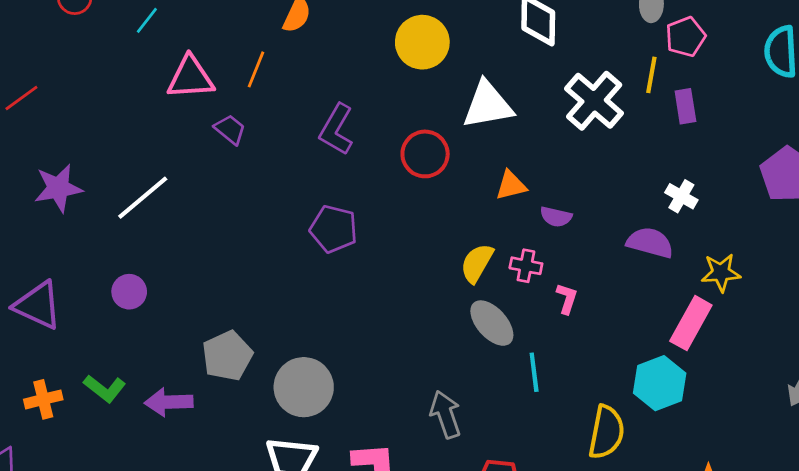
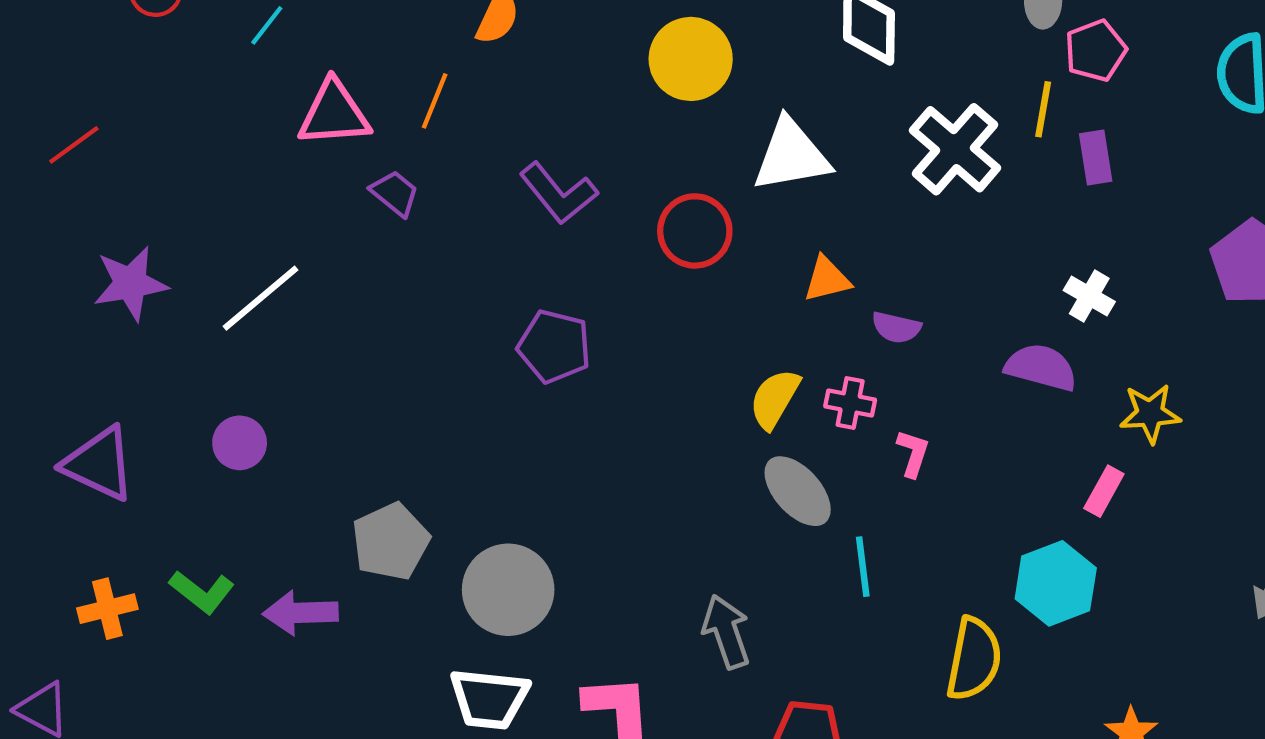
purple L-shape: (336, 129) -> (558, 193), turned -69
pink rectangle: (691, 323) -> (1104, 491), size x0.6

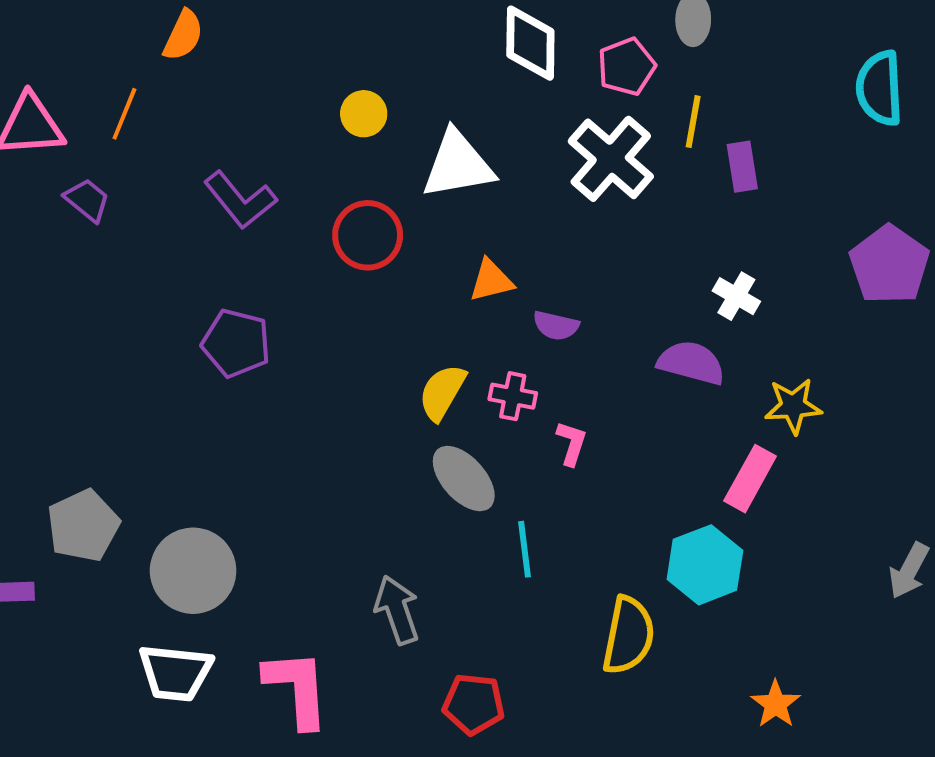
pink pentagon: (1096, 51) -> (627, 67), moved
yellow circle: (691, 59) -> (364, 114), moved, size x0.6
pink rectangle: (1104, 491) -> (750, 479), size x1.4

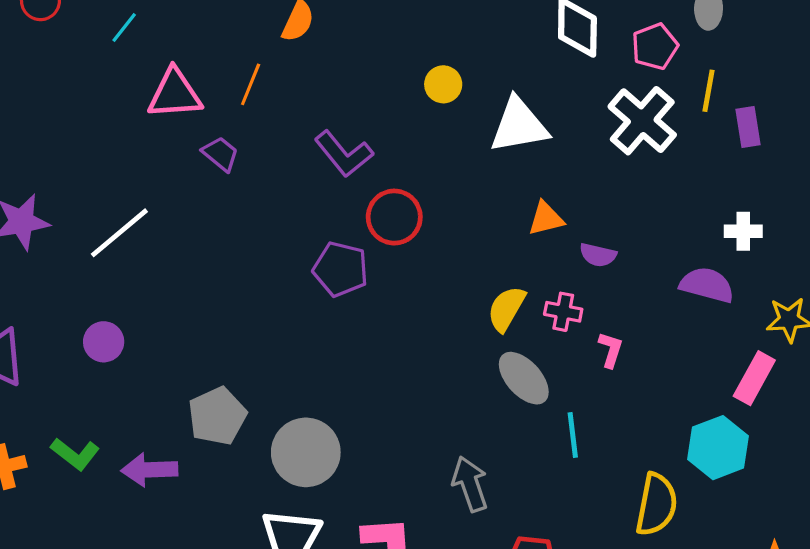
red circle: (368, 235) -> (394, 217), moved
white cross: (736, 296) -> (743, 231), turned -30

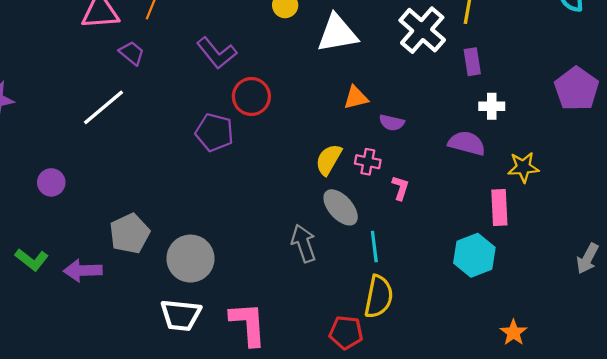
purple rectangle: (748, 127) -> (472, 62), moved
white line: (119, 233) -> (103, 107), moved
pink rectangle: (754, 378) -> (499, 207), turned -32
gray arrow: (470, 484) -> (304, 243), moved
yellow semicircle: (656, 504) -> (379, 297), moved

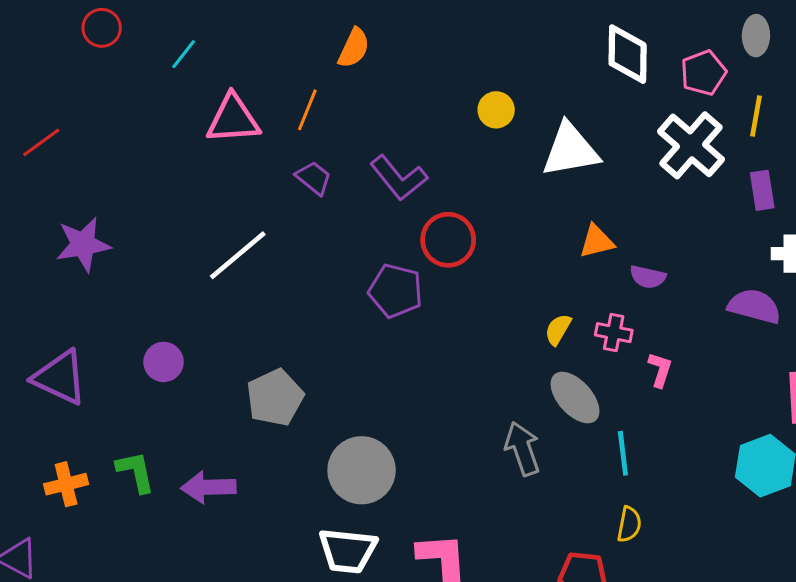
purple trapezoid: (132, 53) -> (314, 178), moved
yellow semicircle: (329, 160) -> (558, 329), size x0.7
gray pentagon: (130, 234) -> (275, 398), moved
green L-shape: (32, 260) -> (136, 472), turned -140
yellow semicircle: (379, 297) -> (629, 524), size x0.6

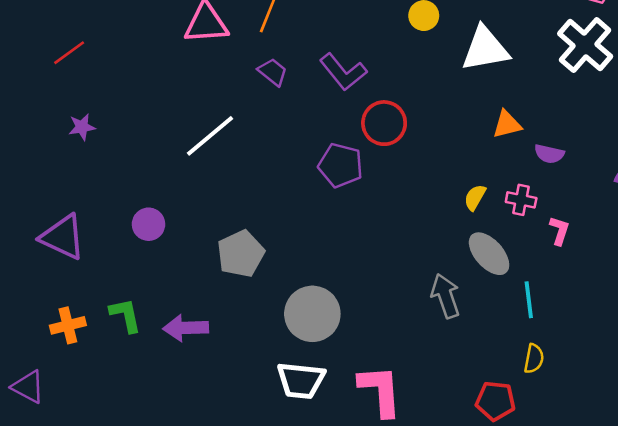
red line: (41, 142) -> (69, 53), moved
purple star: (83, 244) -> (82, 127), size x0.6

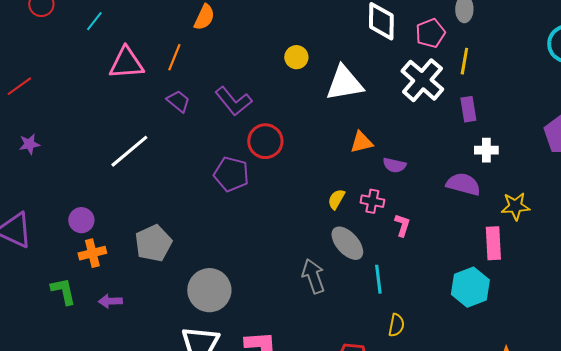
orange cross: (68, 325) -> (92, 253), moved
purple arrow: (186, 328) -> (110, 301), size x0.7
yellow semicircle: (534, 359) -> (396, 325), moved

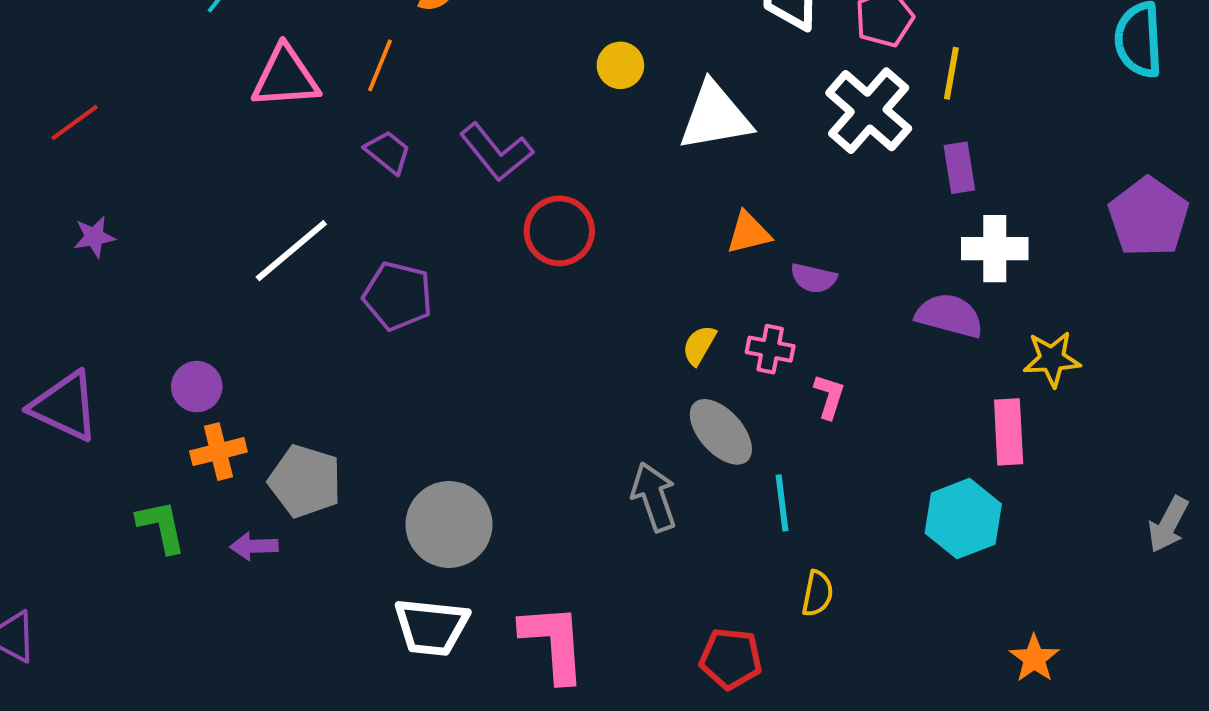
white cross: (486, 150) -> (995, 249), size x1.4
purple pentagon: (231, 174) -> (398, 296), moved
gray pentagon: (153, 243) -> (305, 481), moved, turned -30

